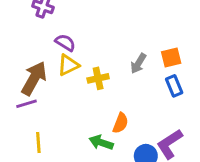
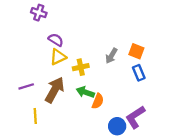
orange square: (171, 58) -> (136, 51), turned 35
brown arrow: (34, 78) -> (55, 90), moved
green arrow: (101, 142) -> (85, 92), moved

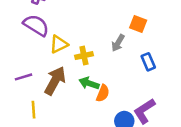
purple semicircle: (56, 40) -> (36, 25), moved, size x1.5
orange square: (136, 51) -> (138, 24), moved

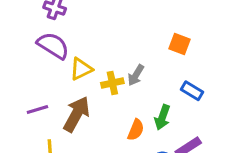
gray arrow: (118, 43) -> (136, 75), moved
blue rectangle: (148, 62) -> (192, 91), turned -36
green arrow: (89, 83) -> (162, 117), moved, turned -90

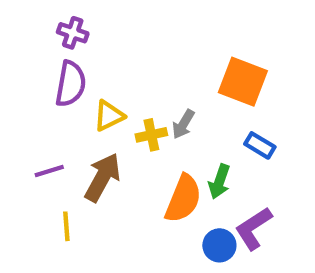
orange square: (180, 44) -> (243, 82), size x1.6
purple semicircle: (53, 45) -> (71, 84), turned 68
orange semicircle: (136, 130) -> (183, 199), size x1.6

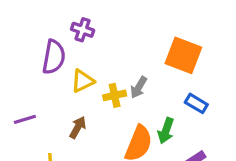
purple cross: (73, 33) -> (83, 30), moved
purple line: (49, 171) -> (25, 119), moved
brown arrow: (102, 177) -> (78, 127), size x0.6

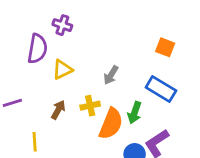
orange square: (183, 55) -> (165, 47), moved, size x0.6
yellow cross: (115, 95) -> (90, 106), moved
blue rectangle: (196, 103) -> (161, 89), size x1.5

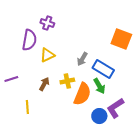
orange square: (165, 47) -> (121, 39), size x1.5
blue rectangle: (161, 89) -> (103, 69), moved
green arrow: (135, 113) -> (99, 86), turned -49

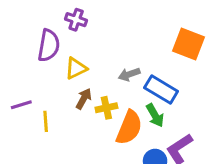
gray arrow: (82, 59) -> (129, 74), turned 40
brown arrow: (44, 84) -> (84, 99), moved
yellow line: (27, 107) -> (46, 121), moved

